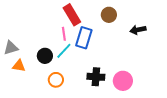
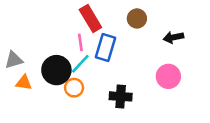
black circle: (45, 56) -> (56, 70), size x1.5
orange circle: (56, 80) -> (74, 88), moved
pink circle: (123, 81) -> (168, 76), moved

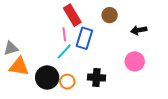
black circle: (56, 70) -> (47, 77), moved
orange triangle: (24, 83) -> (19, 66), size x1.5
orange circle: (74, 88) -> (67, 82), moved

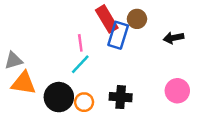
red rectangle: (72, 15) -> (107, 19), moved
blue rectangle: (84, 38) -> (118, 35), moved
pink circle: (135, 61) -> (177, 91), moved

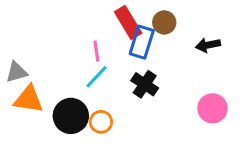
black cross: (121, 97) -> (145, 84), moved, turned 30

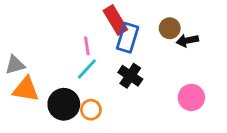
brown circle: (164, 22) -> (170, 28), moved

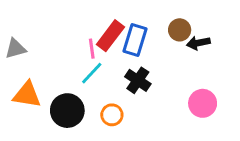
red rectangle: (115, 20) -> (110, 36), moved, turned 68
gray triangle: (15, 65) -> (15, 49), moved
orange circle: (91, 110) -> (112, 115), moved

